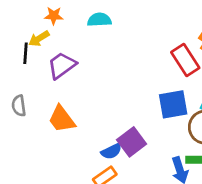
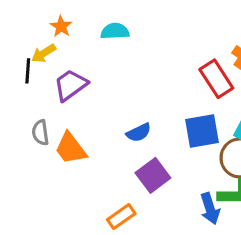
orange star: (54, 16) -> (61, 26), turned 30
gray semicircle: (19, 106) -> (40, 133), moved
blue semicircle: (111, 151) -> (139, 133), moved

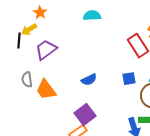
cyan semicircle: (115, 31) -> (92, 16), moved
blue square: (202, 131) -> (129, 79), size x0.6
purple square: (153, 175) -> (85, 115), moved

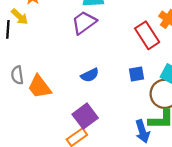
yellow arrow: (29, 30) -> (20, 17), turned -105
purple trapezoid: (46, 50) -> (84, 22), moved

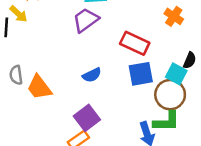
red rectangle: (147, 35) -> (135, 43), moved, turned -32
blue square: (137, 74) -> (141, 74), size x1.5

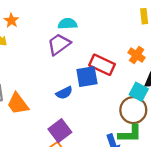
orange cross: (174, 16) -> (137, 55), moved
blue square: (141, 74) -> (87, 77), moved

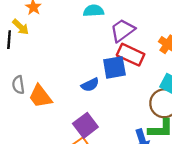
purple trapezoid: (59, 44) -> (123, 30), moved

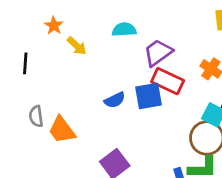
yellow arrow: (21, 27) -> (77, 46), moved
blue semicircle: (90, 85) -> (115, 100), moved

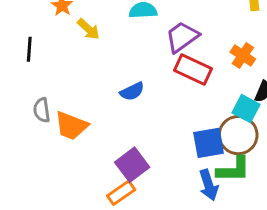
blue square: (149, 96) -> (209, 143), moved
orange trapezoid: (62, 130) -> (71, 126), turned -32

